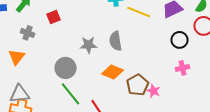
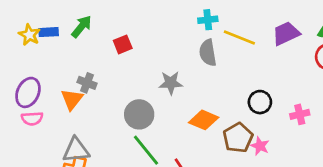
gray cross: (28, 33) -> (87, 83), moved
black circle: (180, 40) -> (260, 102), moved
gray semicircle: (116, 41) -> (208, 53), moved

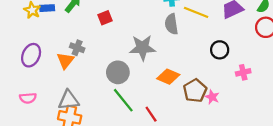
gray star: (171, 83) -> (142, 48), size x1.4
black circle: (260, 102) -> (220, 50), moved
pink semicircle: (32, 119) -> (28, 98), moved

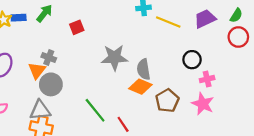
gray semicircle: (171, 24) -> (144, 69), moved
gray circle: (118, 72) -> (51, 84), moved
pink cross: (243, 72) -> (207, 79), moved
pink star: (212, 97) -> (203, 104), moved, size x1.5

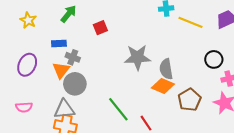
blue rectangle: (19, 18) -> (59, 44), moved

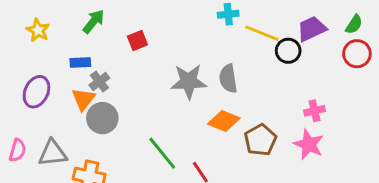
gray cross: (73, 57) -> (99, 81), turned 32
black circle: (214, 59) -> (288, 51), moved
gray semicircle: (166, 69) -> (228, 79), moved
pink semicircle: (24, 107) -> (17, 150), moved, turned -70
gray triangle: (64, 109) -> (53, 153), moved

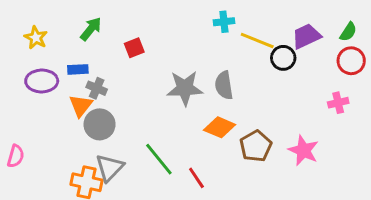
gray cross: (99, 81) -> (97, 88), turned -30
purple ellipse: (36, 92) -> (42, 81), moved, turned 64
pink cross: (315, 111) -> (338, 103), moved
gray triangle: (53, 153) -> (110, 168), moved, turned -40

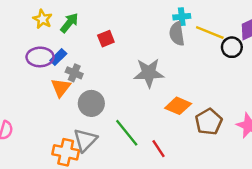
yellow star: (36, 38) -> (42, 19), moved
blue rectangle: (78, 69) -> (58, 57), turned -42
purple ellipse: (42, 81) -> (40, 57), moved
gray semicircle: (224, 85) -> (177, 34), moved
gray circle: (100, 124) -> (91, 103), moved

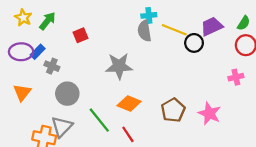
orange triangle: (61, 88) -> (22, 93), moved
orange diamond: (178, 106) -> (129, 104), moved

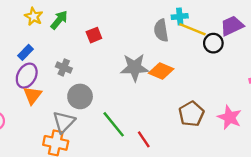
cyan cross: (149, 15) -> (180, 16), moved
purple ellipse: (21, 52) -> (27, 76), moved, turned -60
blue rectangle: (38, 52) -> (26, 52), moved
orange diamond: (129, 104) -> (161, 71), moved
gray triangle: (62, 127) -> (64, 122), moved

